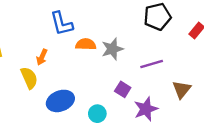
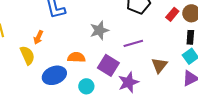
orange semicircle: (86, 44) -> (76, 57), moved
purple square: (123, 89) -> (108, 65), size x1.5

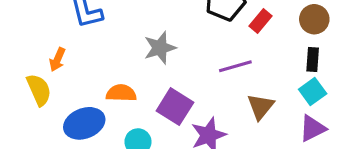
red rectangle: (172, 14) -> (261, 21), moved
purple line: (133, 43) -> (235, 66), moved

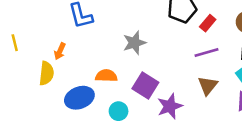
purple line: (235, 66) -> (206, 53), moved
yellow semicircle: (39, 90) -> (46, 73), turned 30

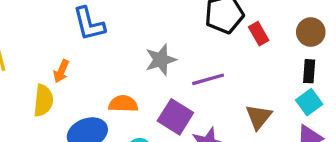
red rectangle: (208, 23) -> (259, 34), turned -70
purple line: (206, 53) -> (208, 79), moved

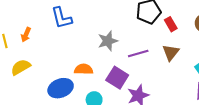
orange arrow: (61, 71) -> (26, 35), moved
yellow semicircle: (43, 101) -> (21, 67), moved, turned -126
brown triangle: (259, 117) -> (171, 52), moved

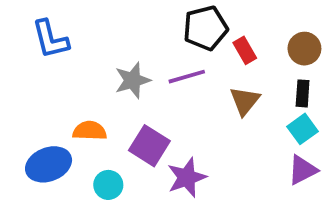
purple line: (138, 54) -> (187, 77), moved

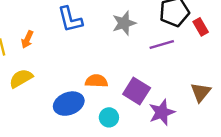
gray star: (133, 80) -> (124, 23), moved
brown triangle: (245, 101) -> (201, 92), moved

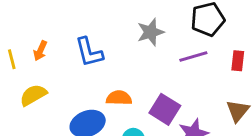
blue L-shape: (70, 19) -> (89, 52), moved
red rectangle: (201, 27) -> (238, 61), moved, turned 36

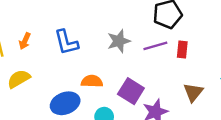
gray star: (150, 32) -> (119, 41), moved
red rectangle: (238, 61) -> (182, 50), moved

